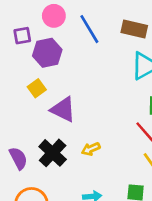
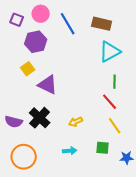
purple square: (22, 36) -> (17, 20), moved, turned 32
yellow arrow: (91, 149) -> (76, 122), moved
purple semicircle: (18, 158) -> (14, 122), turned 132

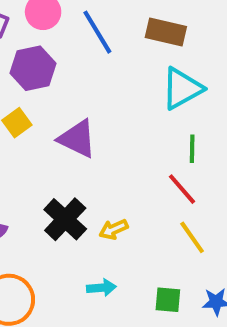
purple triangle: (48, 85) -> (77, 139), moved
black cross: (40, 118) -> (65, 219), moved
green square: (103, 148) -> (168, 300), moved

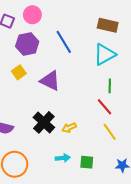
blue line: (97, 32) -> (64, 42), moved
brown rectangle: (166, 32) -> (108, 25), moved
green square: (168, 300) -> (87, 162), moved

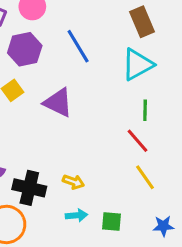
brown rectangle: (108, 25) -> (142, 22), turned 54
black cross: (44, 122) -> (29, 188), moved, turned -30
yellow arrow: (69, 128) -> (73, 182), moved, turned -136

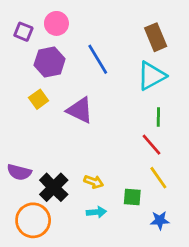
black cross: (29, 188) -> (54, 187), turned 32
green square: (112, 221) -> (132, 197), moved
blue star: (163, 226) -> (160, 220), moved

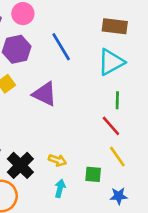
brown rectangle: (156, 37) -> (115, 26), turned -60
cyan arrow: (96, 212) -> (60, 188), turned -72

